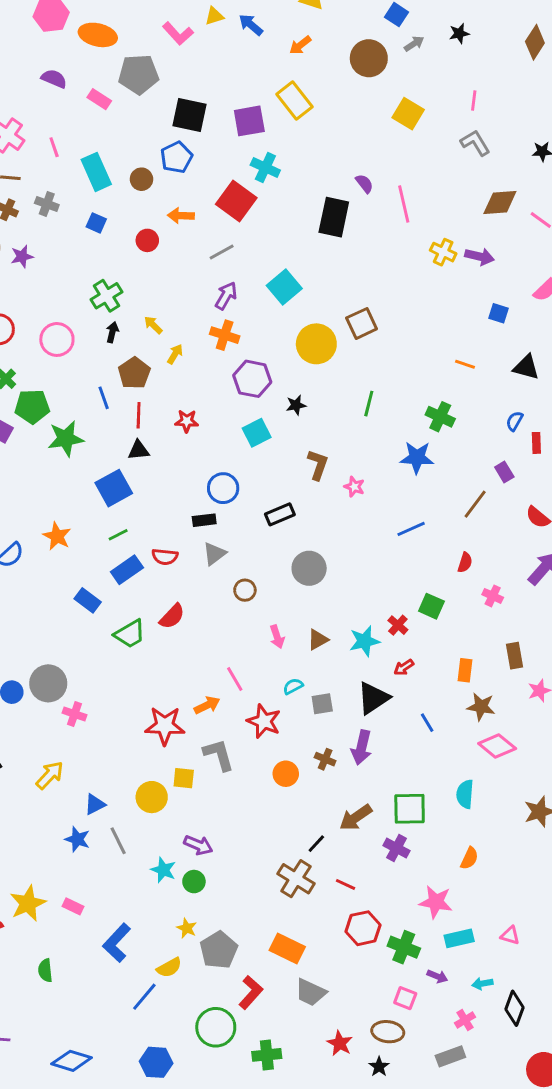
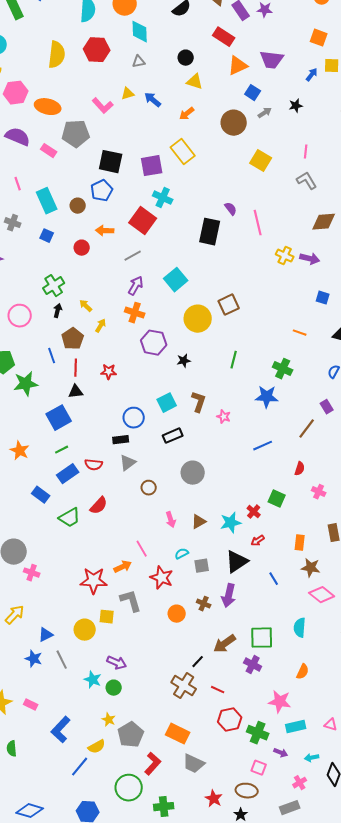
purple semicircle: (54, 79) -> (18, 137), size x1.4
cyan square: (257, 433) -> (167, 403), moved

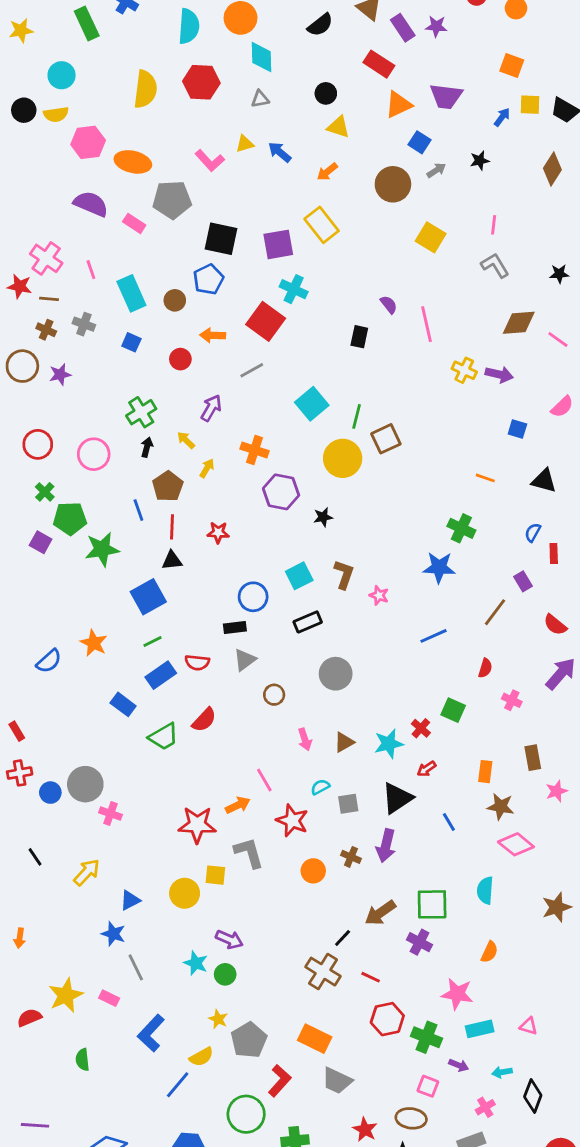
black rectangle: (210, 232) -> (359, 337), size x0.6
purple arrow: (136, 286) -> (211, 408), moved
green line: (234, 360) -> (357, 416), moved
gray line: (62, 660) -> (136, 967), moved

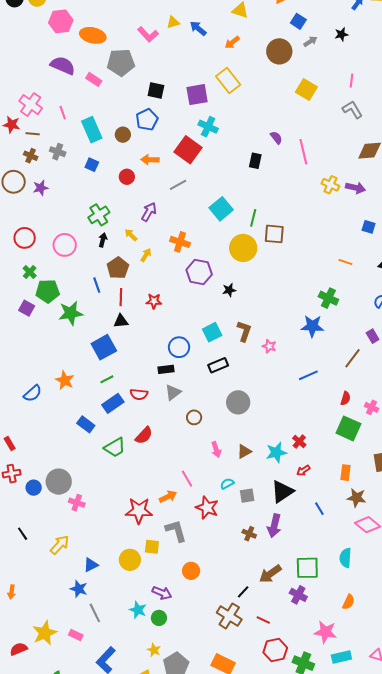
black square: (221, 239) -> (156, 91), size x0.7
brown square: (386, 439) -> (274, 234), turned 30
pink cross: (512, 700) -> (372, 407), moved
green square: (453, 710) -> (348, 428), moved, size x1.4
orange circle: (313, 871) -> (191, 571), moved

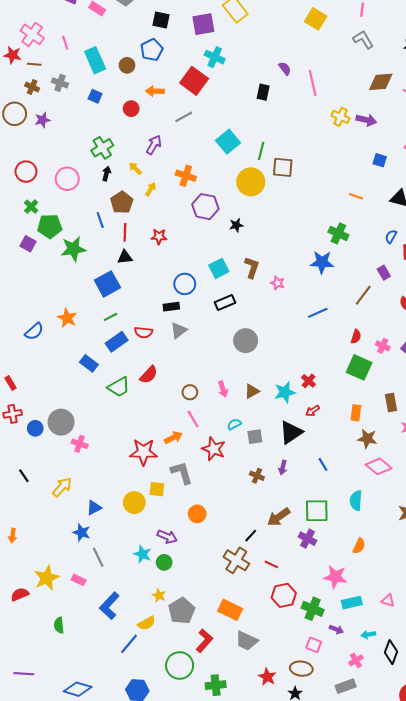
brown circle: (194, 417) -> (190, 392), moved
blue line: (319, 509) -> (323, 464), moved
purple arrow: (274, 526) -> (283, 467), size x0.6

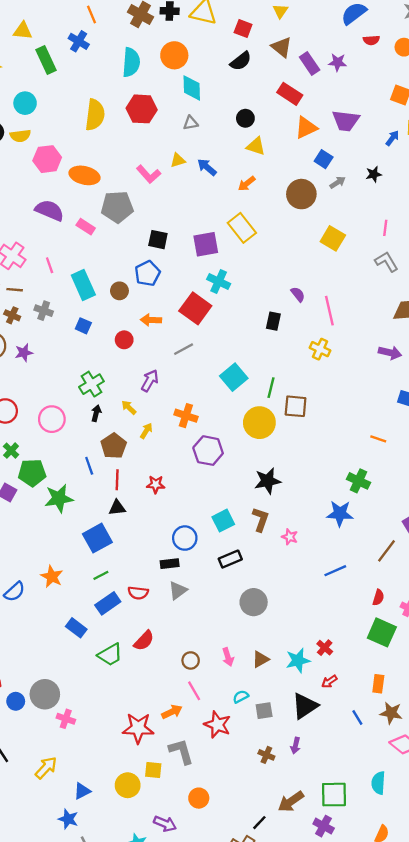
yellow cross: (340, 117) -> (320, 349), moved
black star: (236, 225) -> (268, 481), moved, size x1.6
blue line: (323, 464) -> (357, 718), moved

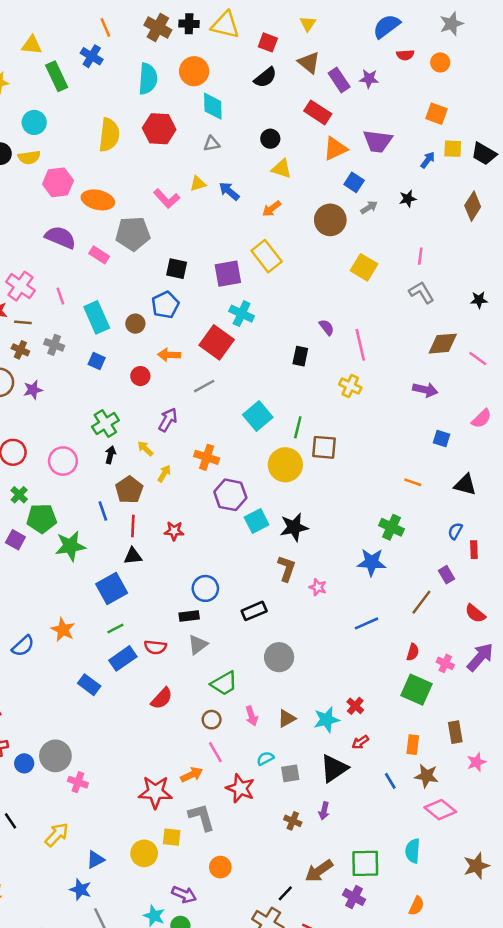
cyan square: (223, 521) -> (257, 521), moved
green trapezoid: (110, 655) -> (224, 683), moved

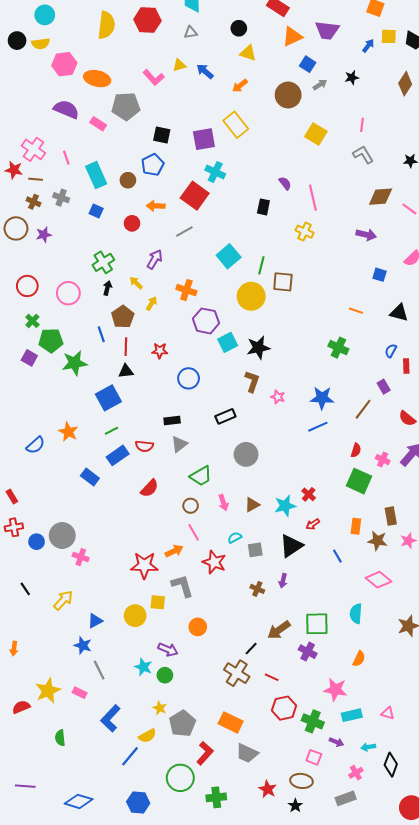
blue star: (372, 562) -> (322, 398), moved
blue circle: (205, 588) -> (189, 378), moved
brown star: (426, 776) -> (377, 541), moved

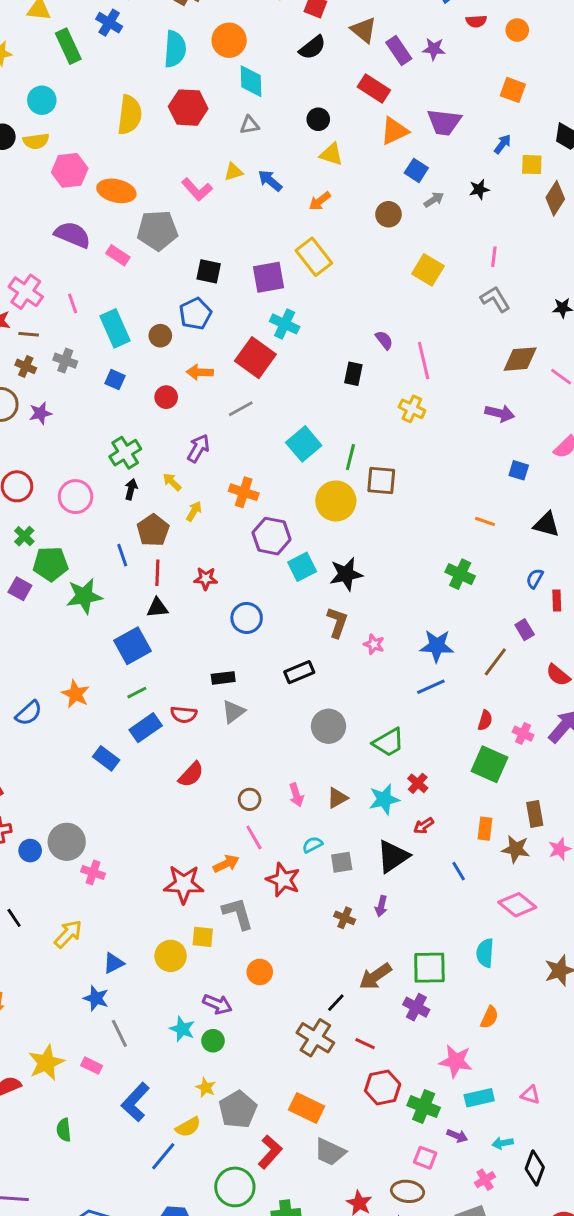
yellow square: (389, 36) -> (532, 165), moved
brown circle: (288, 95) -> (388, 214), size x0.7
green trapezoid: (201, 476) -> (388, 742), moved

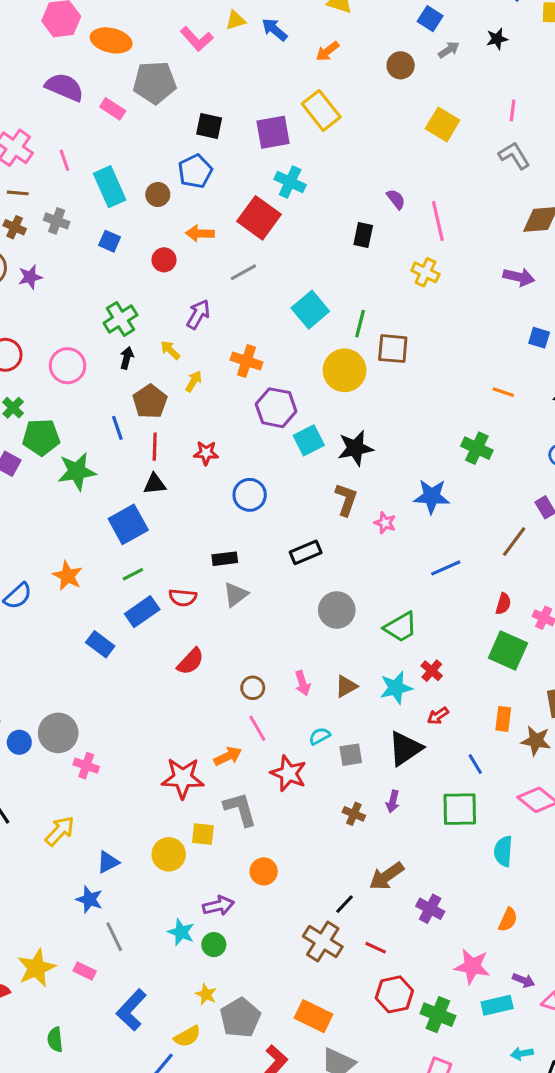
blue star: (437, 646) -> (432, 496), moved
green square: (429, 968) -> (460, 809), moved
purple arrow: (217, 1004) -> (218, 906), turned -36
purple arrow: (457, 1136) -> (524, 980), moved

